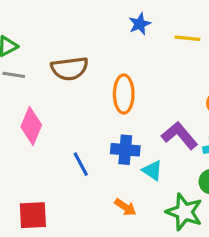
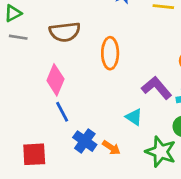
pink diamond: (31, 126) -> (55, 80), moved
blue cross: (125, 150) -> (85, 141), moved, turned 30
blue line: (81, 164) -> (62, 112), moved

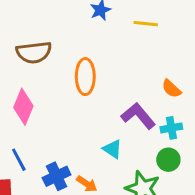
blue line: (62, 112) -> (19, 160), moved
blue cross: (85, 141) -> (57, 176), turned 30

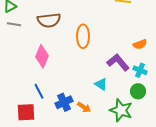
orange semicircle: (171, 89) -> (140, 44), turned -64
cyan cross: (171, 128) -> (140, 70), turned 32

